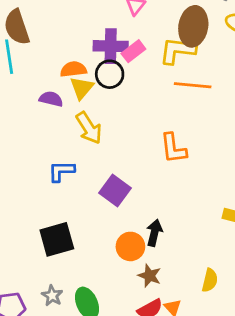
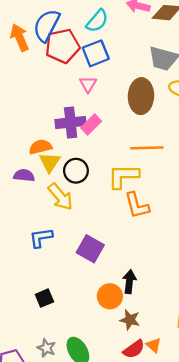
yellow L-shape: (178, 51) -> (123, 176), moved
black circle: (110, 74) -> (76, 171), moved
black square: (57, 239) -> (44, 298), size x0.6

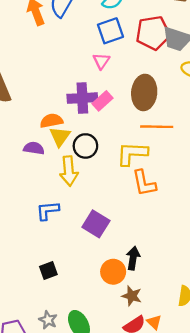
red pentagon: (62, 46) -> (153, 33), moved
brown ellipse: (141, 96) -> (144, 92), moved
yellow arrow: (60, 197) -> (69, 171), turned 32

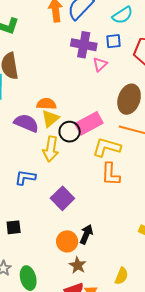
blue square: (110, 31) -> (114, 41), size x0.7
purple cross: (82, 98) -> (84, 45), moved
pink rectangle: (103, 101) -> (89, 123), moved, size x1.5
purple semicircle: (34, 148) -> (26, 123), size x1.4

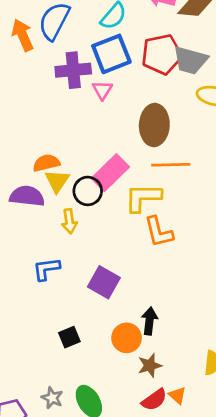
blue square: (114, 41) -> (111, 54), size x1.8
yellow arrow: (51, 149) -> (69, 221), size x0.7
black square: (14, 227) -> (69, 337), moved
brown star: (78, 265) -> (150, 365), turned -30

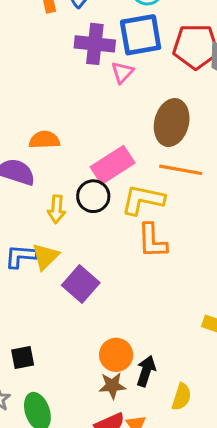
yellow triangle: (57, 181) -> (45, 257), moved
black circle: (88, 191) -> (93, 196), moved
black arrow: (149, 321) -> (146, 371), moved
black square: (69, 337) -> (23, 357), moved
orange circle: (127, 338) -> (116, 355), moved

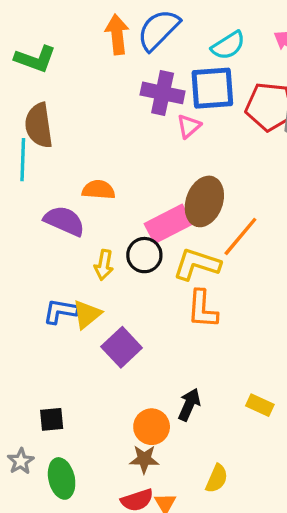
brown ellipse: (172, 123) -> (204, 201), moved
orange line: (181, 170) -> (240, 236), turned -66
black arrow: (146, 371) -> (189, 405), moved

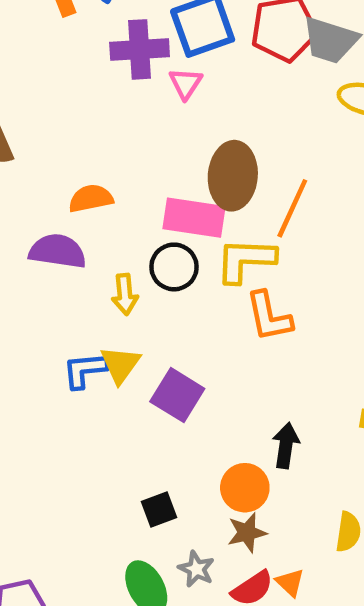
pink rectangle: (168, 224) -> (194, 218), turned 51
black square: (52, 419) -> (159, 510), moved
gray star: (21, 461) -> (196, 569), moved

